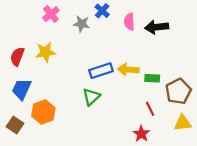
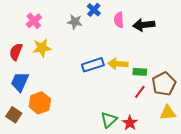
pink cross: (51, 14) -> (34, 21), moved
green triangle: (91, 97) -> (109, 120), moved
red line: (150, 109) -> (140, 92), moved, turned 64

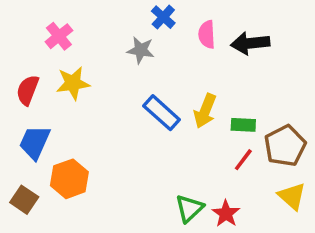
gray star: (75, 22) -> (141, 50), moved
yellow arrow: (118, 64) -> (205, 111), turned -72
blue rectangle: (93, 65) -> (162, 113), turned 60
yellow triangle: (168, 113) -> (292, 196), turned 48

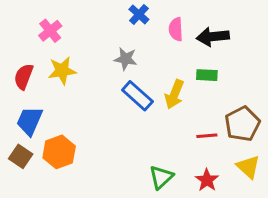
gray star: (141, 50) -> (126, 59), moved
green rectangle: (243, 125) -> (207, 75), moved
red line: (243, 160) -> (207, 136), turned 48
brown square: (24, 200) -> (21, 156), moved
red star: (226, 214) -> (207, 180), moved

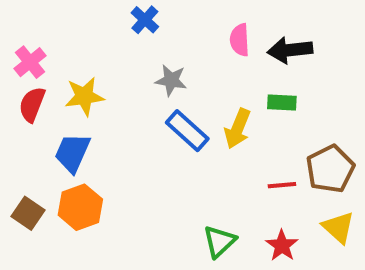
blue cross: (139, 14) -> (145, 20), moved
pink cross: (50, 31) -> (30, 62), moved
blue trapezoid: (30, 121) -> (72, 153), moved

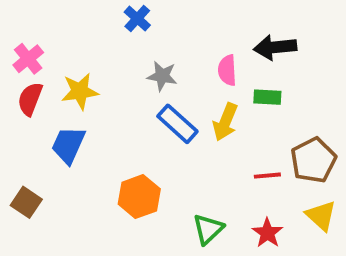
pink semicircle: (240, 40) -> (227, 70), moved
orange hexagon: (80, 207) -> (139, 197), moved

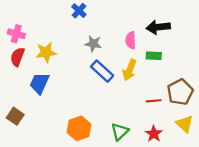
pink cross: (28, 59) -> (16, 34), turned -35
orange hexagon: (139, 197) -> (79, 128), moved

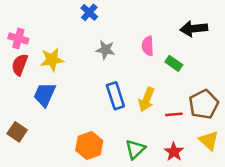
black arrow: (158, 27) -> (194, 29), moved
green rectangle: (154, 56) -> (174, 63), turned 32
yellow arrow: (130, 70) -> (146, 99), moved
blue rectangle: (102, 71) -> (115, 96), moved, turned 30

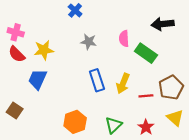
green rectangle: (174, 63) -> (146, 53), size x1.5
red semicircle: (20, 65) -> (17, 54), turned -66

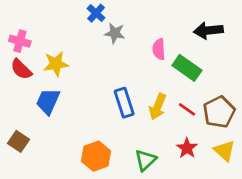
gray star: (89, 42) -> (115, 33), moved
red line: (146, 96) -> (187, 109), moved, turned 40
red star: (146, 127) -> (187, 148), moved

